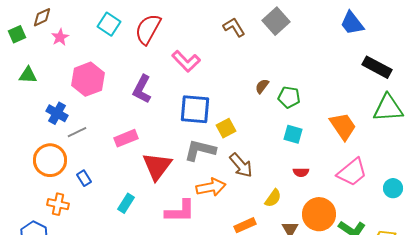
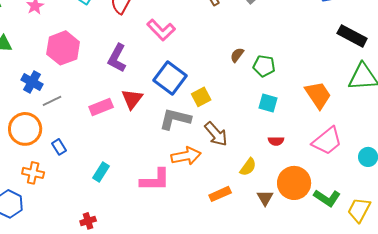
blue square: (195, 109) -> (170, 78), turned 32
red triangle: (157, 166) -> (132, 99), moved, size x0.7

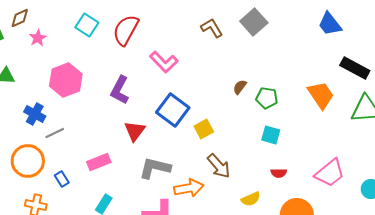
orange trapezoid: (318, 95) -> (321, 95), moved
pink rectangle: (101, 107) -> (99, 162), moved
gray L-shape: (175, 119) -> (155, 168), moved
yellow semicircle: (248, 167) -> (251, 199), turned 30

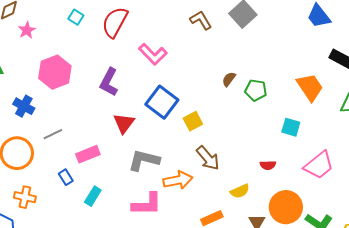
cyan square: (87, 25) -> (76, 17), size x0.7
gray line: (55, 133) -> (53, 134), moved
cyan square: (271, 135) -> (291, 127), moved
blue rectangle: (62, 179) -> (66, 177), moved

